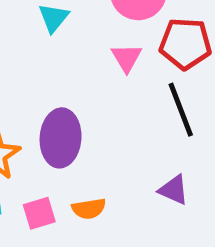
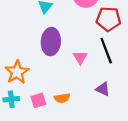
pink triangle: (127, 58) -> (80, 57), moved
purple ellipse: (61, 138) -> (51, 42), moved

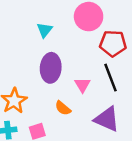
purple triangle: (103, 89) -> (107, 119), size x1.6
orange semicircle: (62, 98) -> (63, 108), moved, turned 49

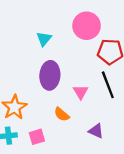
purple triangle: (107, 119) -> (96, 131), moved, size x0.6

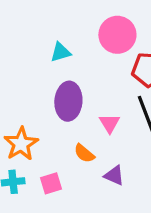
cyan triangle: (44, 39) -> (61, 52), turned 35
purple triangle: (96, 131) -> (114, 175), moved

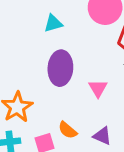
orange semicircle: (84, 153) -> (68, 130), moved

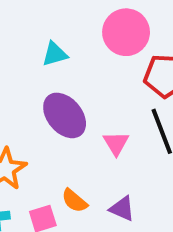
purple ellipse: (60, 68) -> (65, 115), turned -44

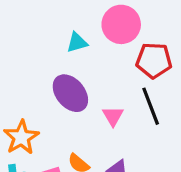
cyan triangle: (55, 54) -> (77, 42), moved

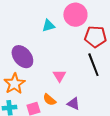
purple ellipse: (70, 93) -> (22, 57), moved
pink triangle: (113, 116) -> (59, 76), moved

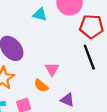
cyan triangle: (48, 26) -> (40, 14), turned 32
orange semicircle: (49, 100) -> (41, 86), moved

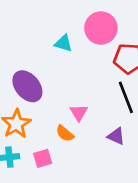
purple triangle: (67, 100) -> (116, 136), moved

